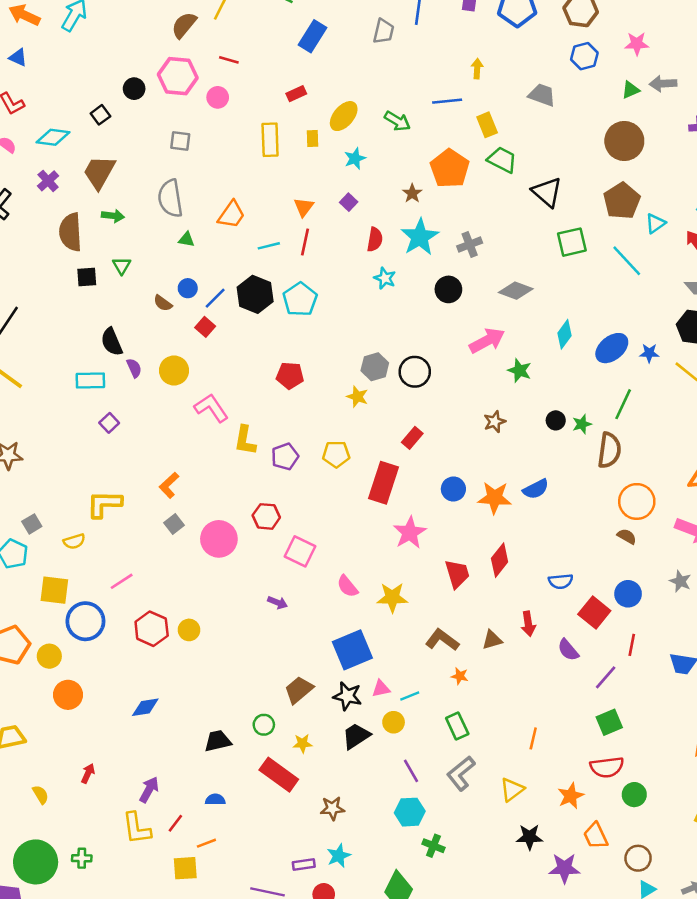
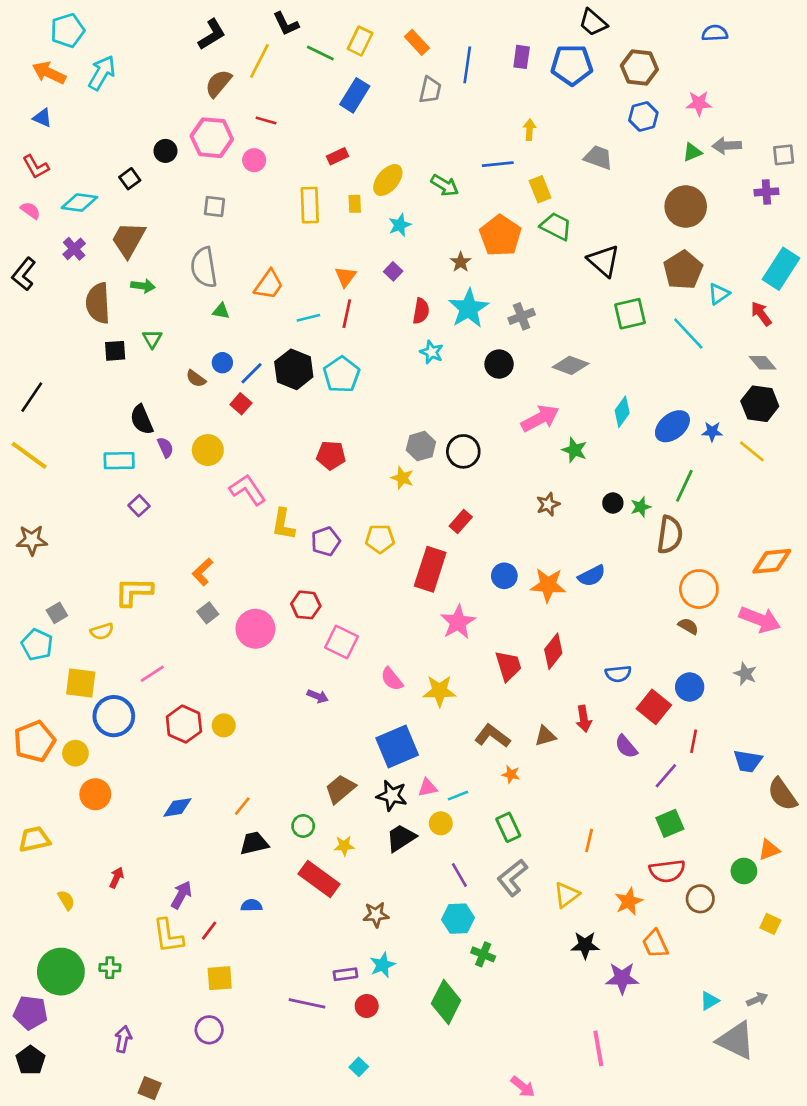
green circle: (634, 795) -> (744, 871), moved
orange line: (206, 843) -> (242, 806), moved, turned -30
brown circle: (638, 858) -> (700, 899), moved

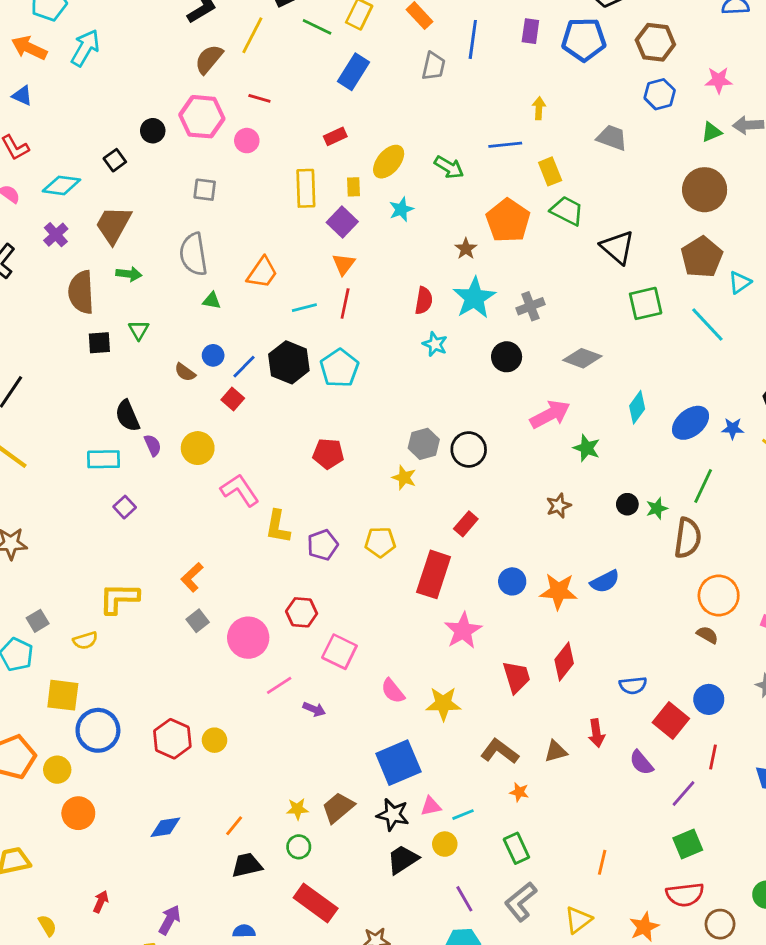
purple square: (393, 271) -> (342, 222), moved, size x1.5
pink line: (152, 674) -> (279, 685), moved
yellow star: (344, 846) -> (297, 809), moved

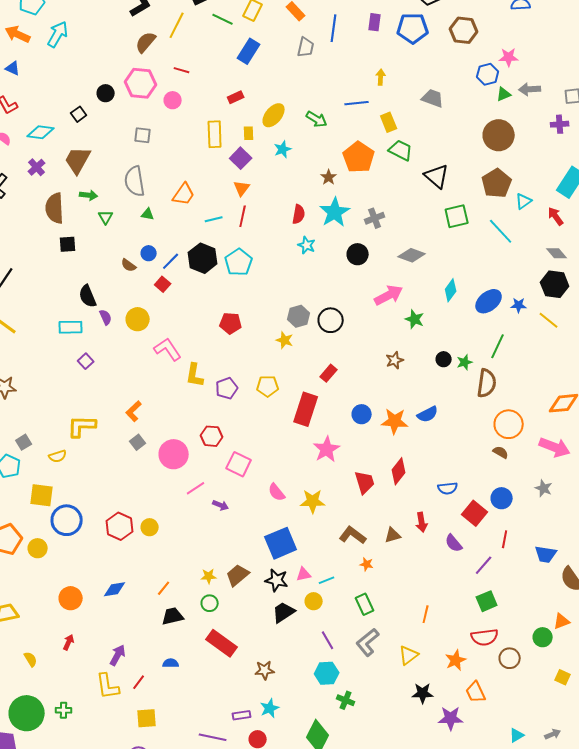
blue hexagon: (660, 94) -> (488, 74), moved
green triangle: (139, 330) -> (106, 217), moved
orange circle: (78, 813) -> (71, 598), moved

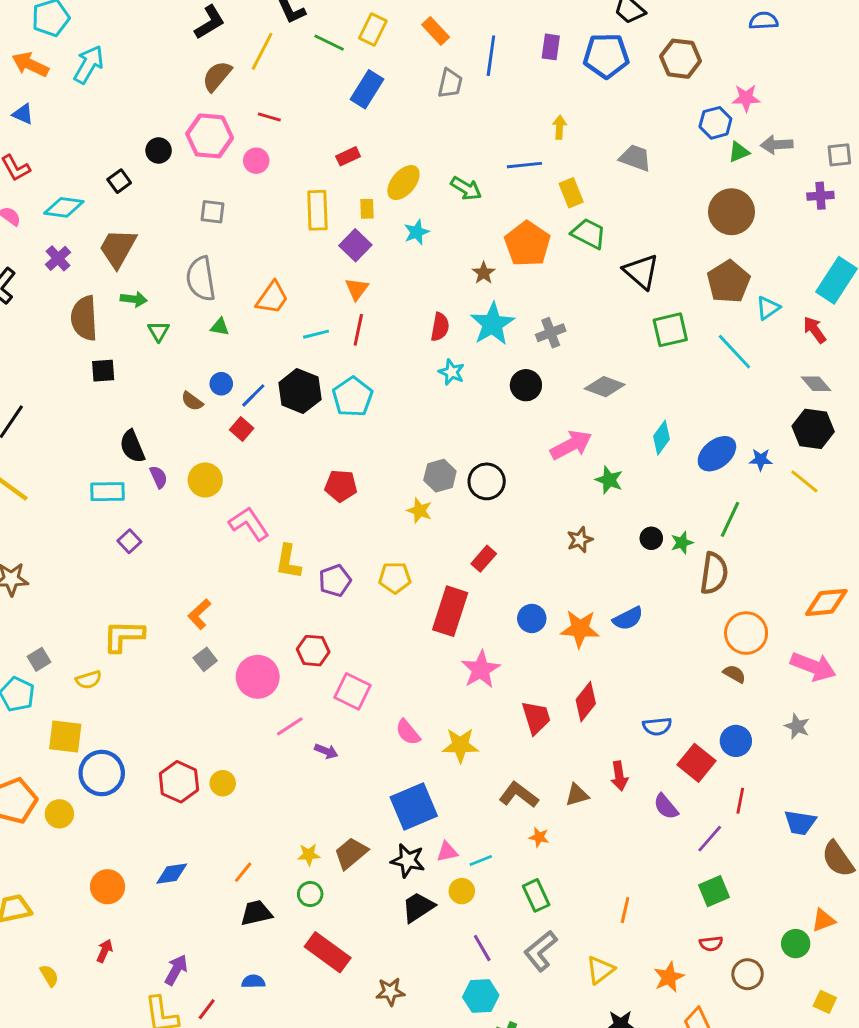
red semicircle: (485, 637) -> (711, 944), size x0.6

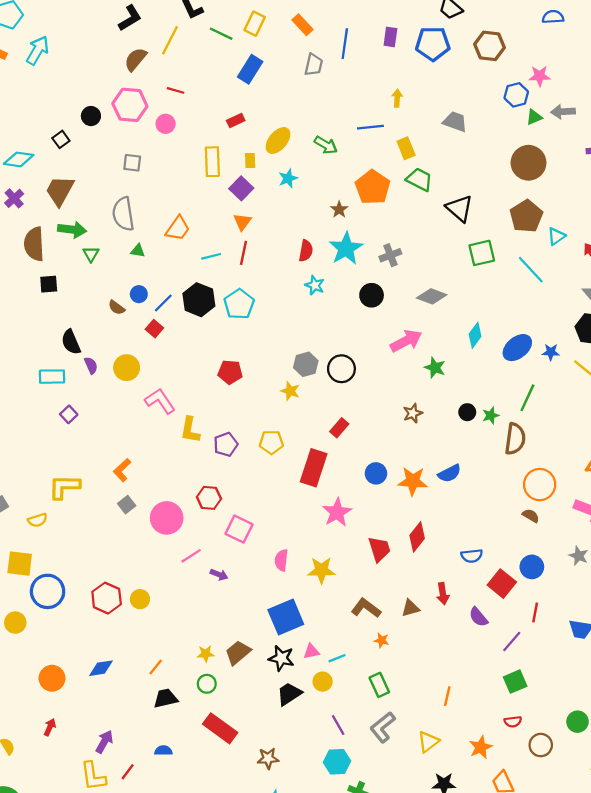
green arrow: (134, 299) -> (72, 230), size x1.4
pink semicircle: (408, 732) -> (281, 560), turned 45

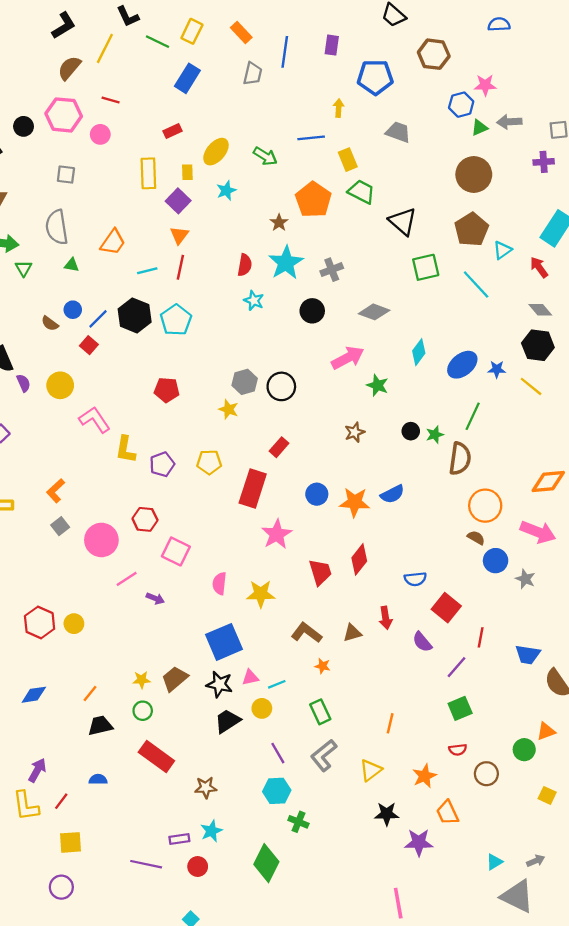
blue pentagon: (433, 44) -> (375, 77), moved
blue circle: (532, 567) -> (496, 561), moved

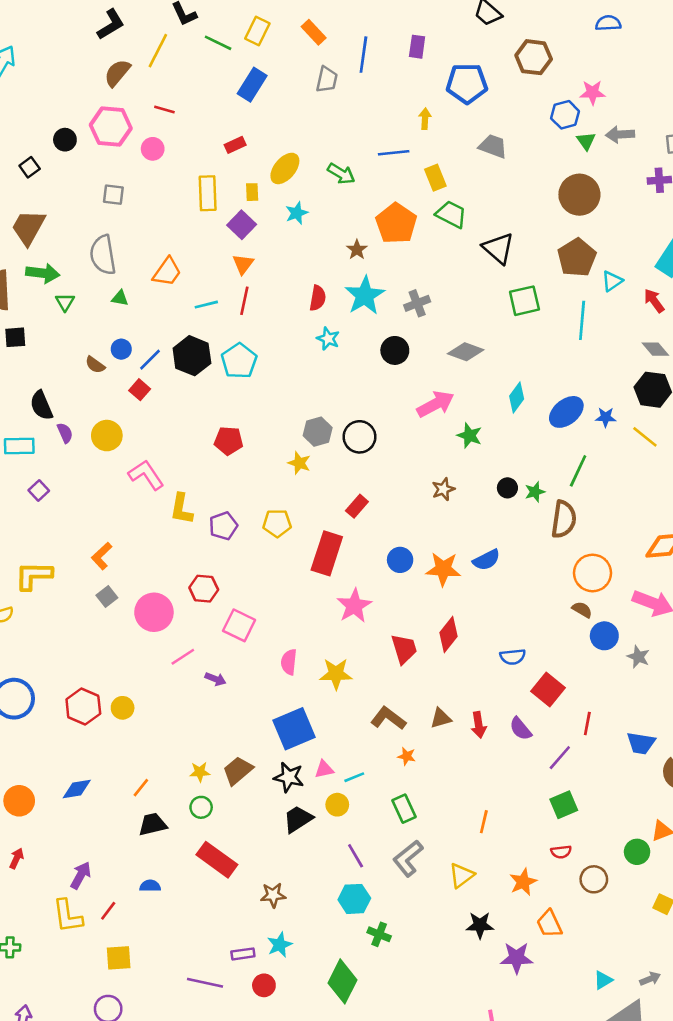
green triangle: (479, 128) -> (586, 141), turned -42
cyan line: (476, 284) -> (582, 320), turned 48
red arrow: (386, 618) -> (479, 725), moved

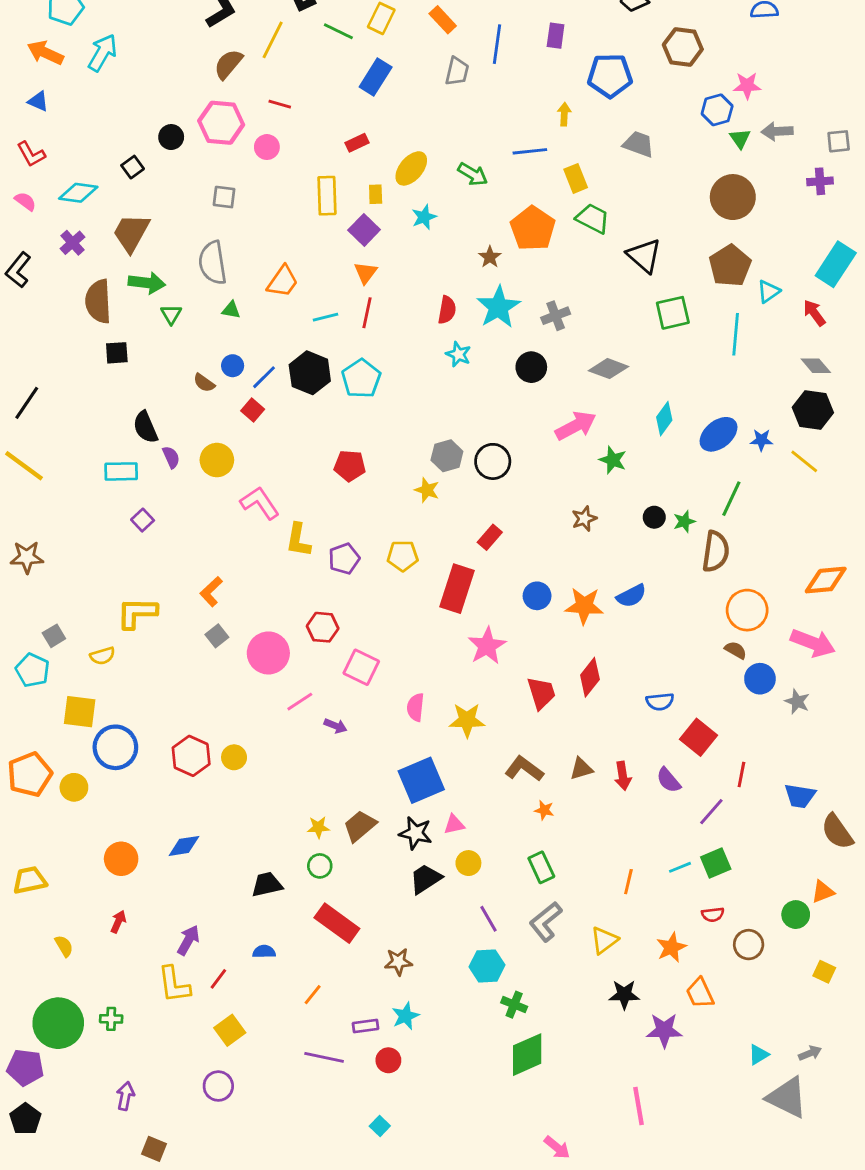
cyan line: (354, 777) -> (680, 867), moved
orange line: (141, 788) -> (313, 995), moved
yellow square: (119, 958) -> (230, 1030), turned -32
green diamond: (342, 981) -> (527, 1055), moved, turned 39

